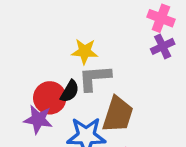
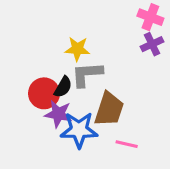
purple star: (38, 119) -> (58, 114), moved

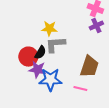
brown trapezoid: (109, 109) -> (89, 67), moved

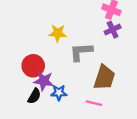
gray L-shape: (55, 45) -> (81, 52), moved
black semicircle: (40, 53) -> (34, 96), moved
blue star: (50, 80) -> (59, 93), size x0.6

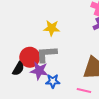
gray L-shape: (81, 52) -> (46, 54), moved
black semicircle: (34, 96) -> (18, 69), moved

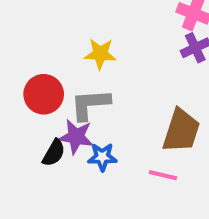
red circle: (30, 57) -> (44, 94), moved
black semicircle: (18, 69) -> (54, 153), moved

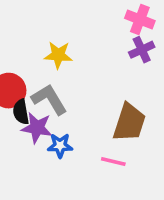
gray L-shape: (90, 104) -> (49, 99), turned 63
black semicircle: (54, 153) -> (21, 112), moved, turned 140

